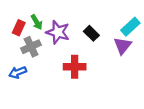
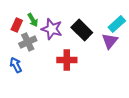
black rectangle: (91, 33) -> (82, 30), size x1.5
blue arrow: (18, 72) -> (16, 65), turned 84

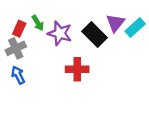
purple triangle: (110, 41) -> (115, 23), moved
gray cross: (28, 42) -> (16, 48), moved

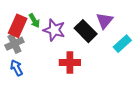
cyan rectangle: (135, 28) -> (122, 44), moved
red rectangle: (19, 29) -> (18, 26), size x1.5

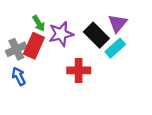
red rectangle: (18, 26) -> (34, 46), moved
purple star: (54, 30) -> (61, 34), turned -30
cyan rectangle: (122, 44) -> (115, 48), moved

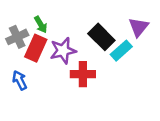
purple triangle: (118, 23) -> (139, 27), moved
purple star: (61, 34) -> (63, 51), moved
gray cross: (16, 49) -> (17, 37), moved

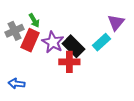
black rectangle: (101, 37) -> (74, 46), moved
purple star: (63, 51) -> (53, 42), turned -30
blue arrow: (20, 80) -> (17, 84), moved, turned -56

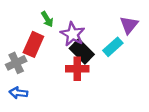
green arrow: (34, 20) -> (47, 19), moved
gray cross: (14, 31) -> (16, 63), moved
purple star: (53, 42) -> (73, 34), moved

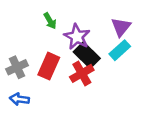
purple triangle: (129, 25) -> (121, 27), moved
red rectangle: (33, 44) -> (49, 66), moved
red cross: (77, 69) -> (82, 73), turned -30

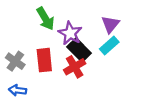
green arrow: (50, 21) -> (45, 19), size x1.5
red rectangle: (49, 66) -> (44, 60), turned -30
gray cross: (17, 67) -> (15, 61), turned -30

